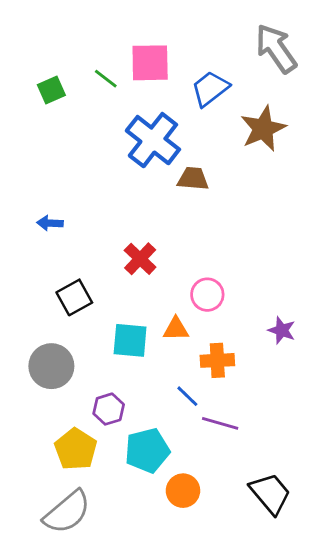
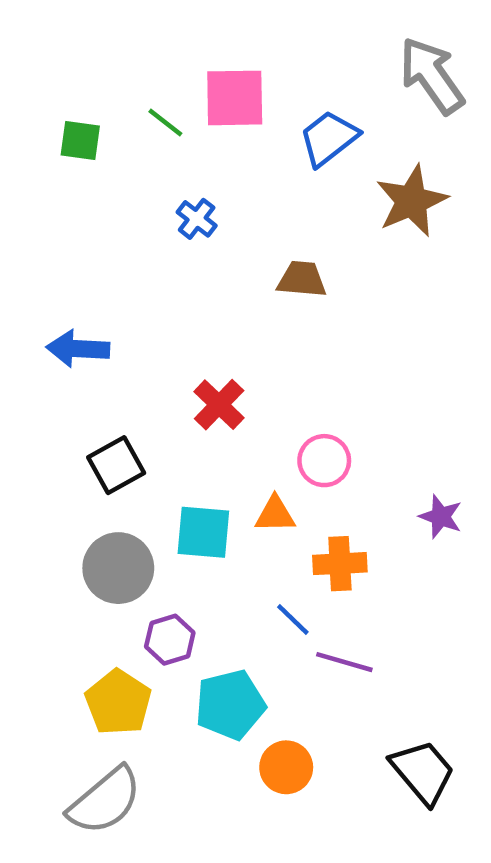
green square: (51, 90) -> (80, 140), turned 32
blue cross: (153, 140) -> (197, 219), moved, size x0.5
blue arrow: (50, 223) -> (78, 349), size x1.5
gray circle: (51, 366) -> (118, 568), moved

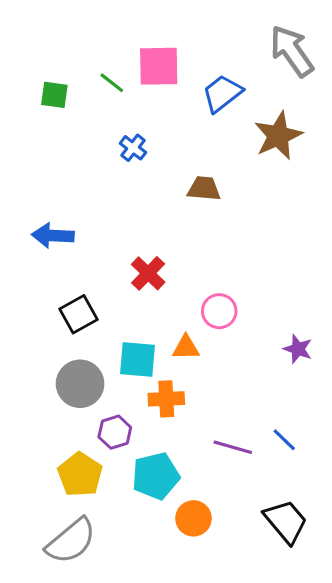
orange cross: (340, 564) -> (166, 399), moved
blue line: (293, 620) -> (284, 440), moved

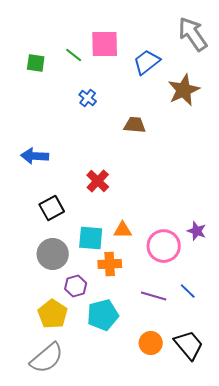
pink circle: (219, 311) -> (164, 246), moved, size x1.4
orange circle: (193, 518) -> (151, 343), moved

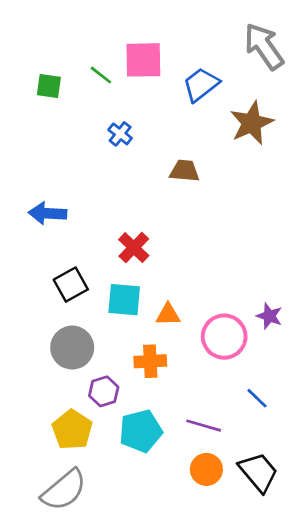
cyan square: (91, 238) -> (124, 300), moved
purple line: (154, 296) -> (204, 426), moved

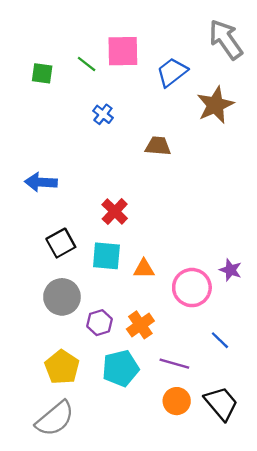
orange cross: (150, 361) -> (140, 325), moved, turned -32
purple hexagon: (104, 391) -> (99, 323), moved

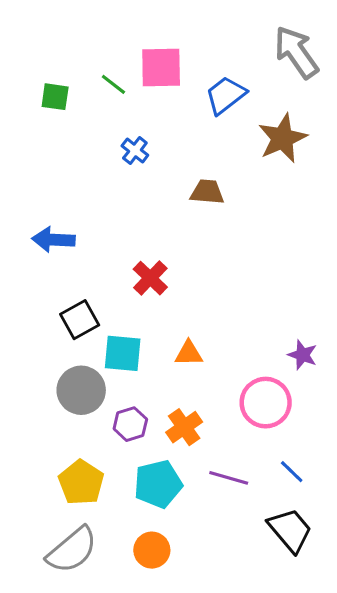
cyan square: (106, 256) -> (123, 353), moved
pink circle: (192, 288) -> (266, 403), moved
blue line: (220, 340) -> (292, 472), moved
orange circle: (177, 401) -> (152, 550), moved

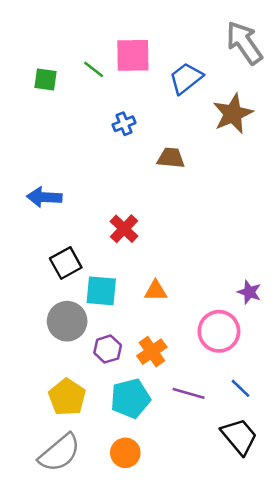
blue cross: (135, 151) -> (124, 124), moved, turned 30

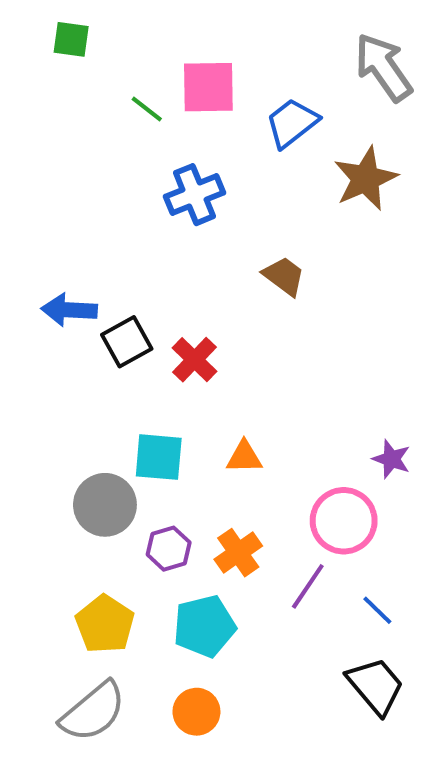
green square: (46, 79) -> (71, 39), moved
blue cross: (124, 124) -> (194, 195), size x1.6
brown trapezoid: (171, 158) -> (284, 276), moved, turned 32
black square: (66, 263) -> (127, 342), moved
purple line: (189, 393) -> (308, 586), moved, turned -72

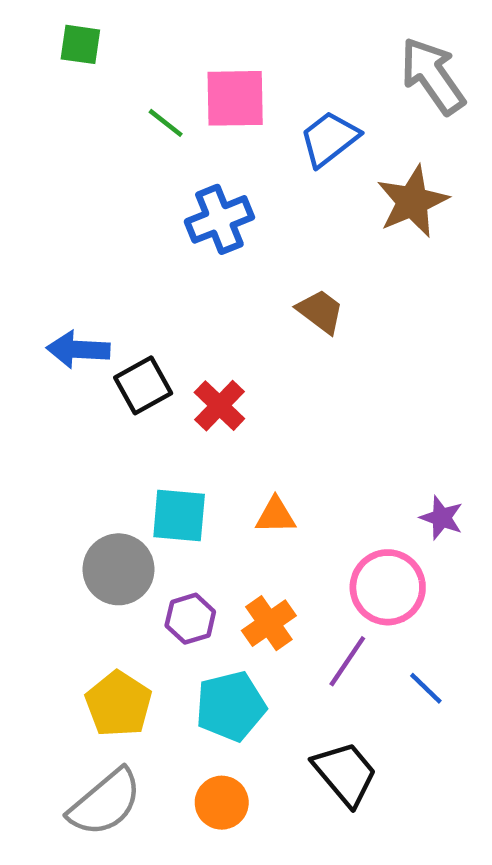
black trapezoid: (375, 686) -> (345, 773), moved

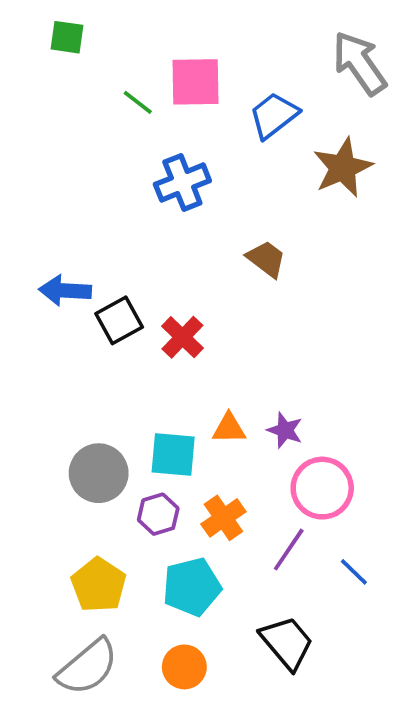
cyan square: (179, 515) -> (173, 455), moved
purple star: (442, 518) -> (285, 430), moved

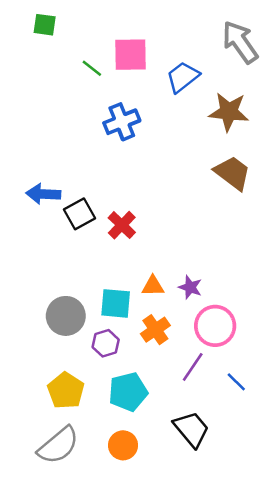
brown star: (343, 168) -> (229, 112), turned 30
brown trapezoid: (266, 259) -> (233, 173), moved, size x1.4
orange cross: (223, 518) -> (155, 330), moved

